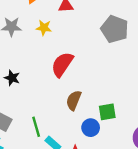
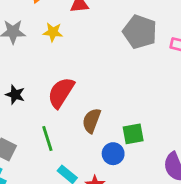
red semicircle: (62, 64) -> (61, 93), moved
green line: (36, 127) -> (47, 139), moved

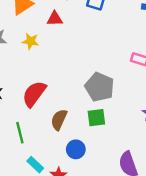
gray pentagon: (140, 32) -> (100, 87), moved
green square: (133, 134) -> (96, 118), moved

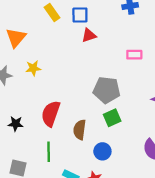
red triangle: (55, 19) -> (89, 35), moved
green line: (20, 133) -> (49, 152), turned 30

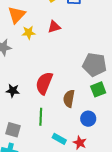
red triangle: (89, 35) -> (54, 27), moved
yellow star: (33, 68) -> (29, 33), moved

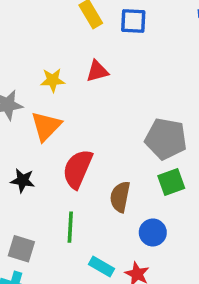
orange triangle: (17, 15) -> (46, 126), moved

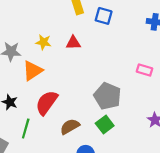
green square: (171, 182) -> (105, 124), turned -30
brown semicircle: (120, 197) -> (70, 127), turned 36
green line: (70, 227) -> (26, 129), moved

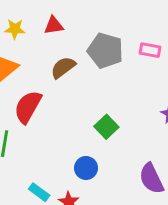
gray pentagon: (107, 96) -> (105, 51), moved
brown semicircle: (70, 127) -> (63, 67), moved

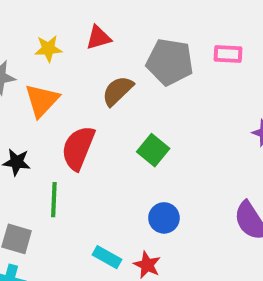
green square: (106, 127) -> (153, 150), moved

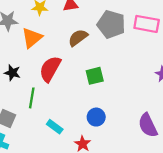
pink rectangle: (228, 54) -> (147, 24), size x1.5
green square: (153, 150) -> (95, 76), turned 30
cyan rectangle: (107, 257) -> (55, 127), moved

